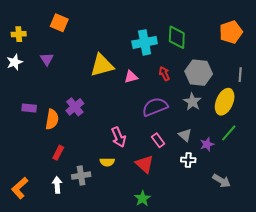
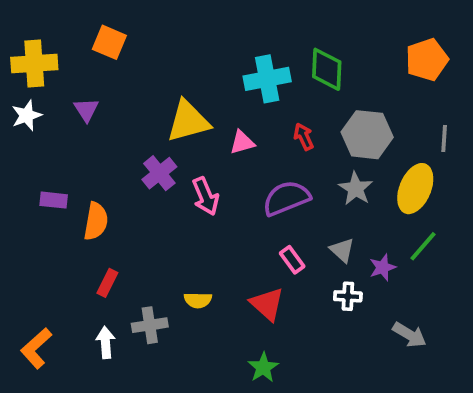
yellow cross: (19, 34) -> (34, 63), size x1.6
purple cross: (75, 107) -> (159, 173), moved
pink arrow: (119, 137) -> (206, 196), moved

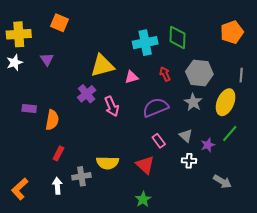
yellow semicircle: (198, 300) -> (108, 163), size x1.5

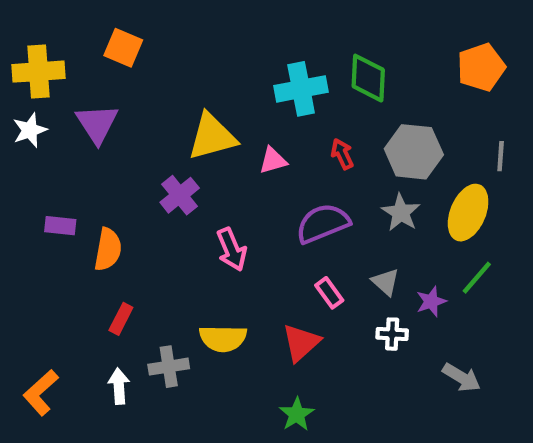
purple triangle: (47, 59) -> (97, 124), size x1.5
pink arrow: (112, 106) -> (232, 249), moved
red triangle: (145, 165) -> (301, 343), turned 36

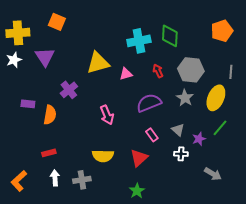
purple cross: (180, 195) -> (69, 90), moved
red rectangle: (121, 319) -> (49, 153), moved, turned 48
gray cross: (169, 367) -> (82, 180), moved

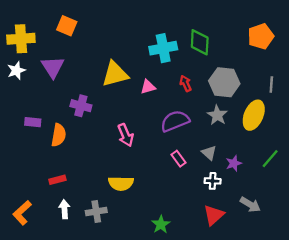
purple cross: (69, 90) -> (81, 106), turned -36
green line: (220, 128) -> (270, 159), moved
red triangle: (139, 158) -> (214, 215), moved

